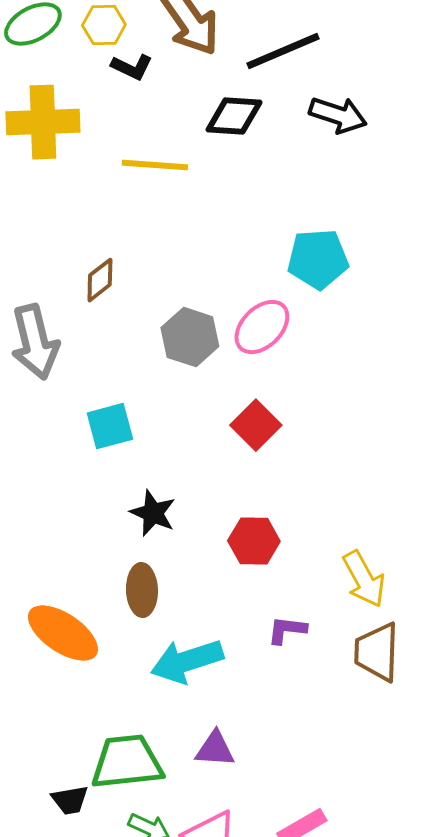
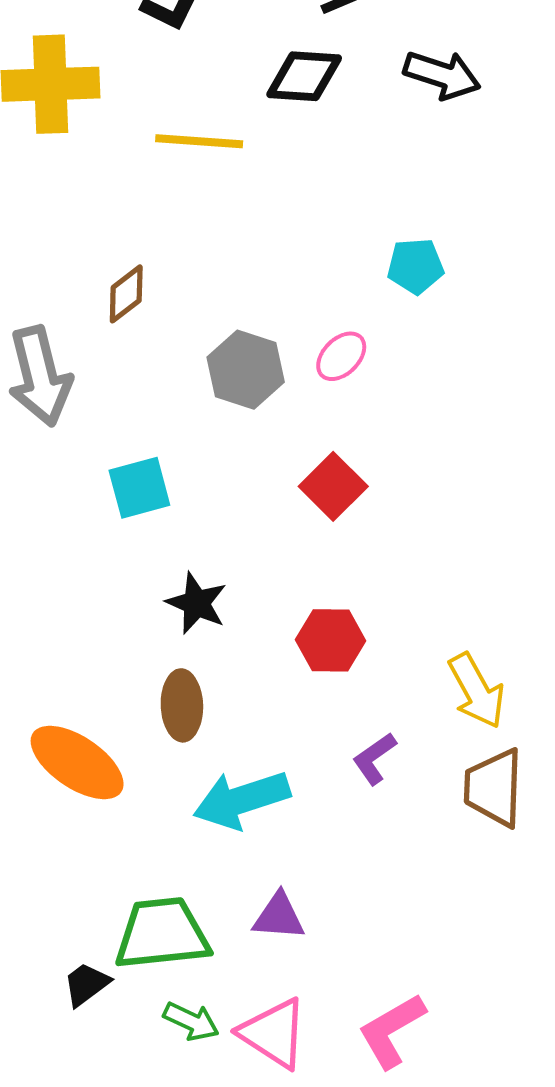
cyan pentagon: (318, 259) -> (416, 266), size x0.7
pink ellipse: (262, 327) -> (341, 356), size x0.7
purple L-shape: (287, 630) -> (374, 759), turned -42
black trapezoid: (70, 800) -> (86, 984), turned 153

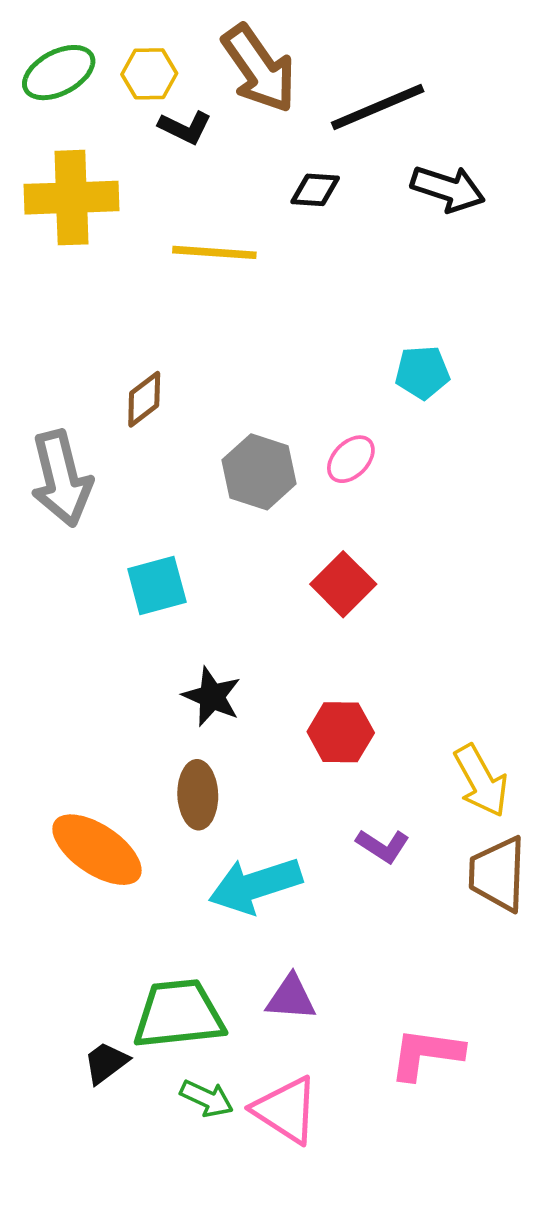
black diamond: (304, 76) -> (315, 190), size x0.7
purple L-shape: (374, 759) -> (383, 846), turned -112
pink L-shape: (392, 1031) -> (426, 1054), moved, turned 38

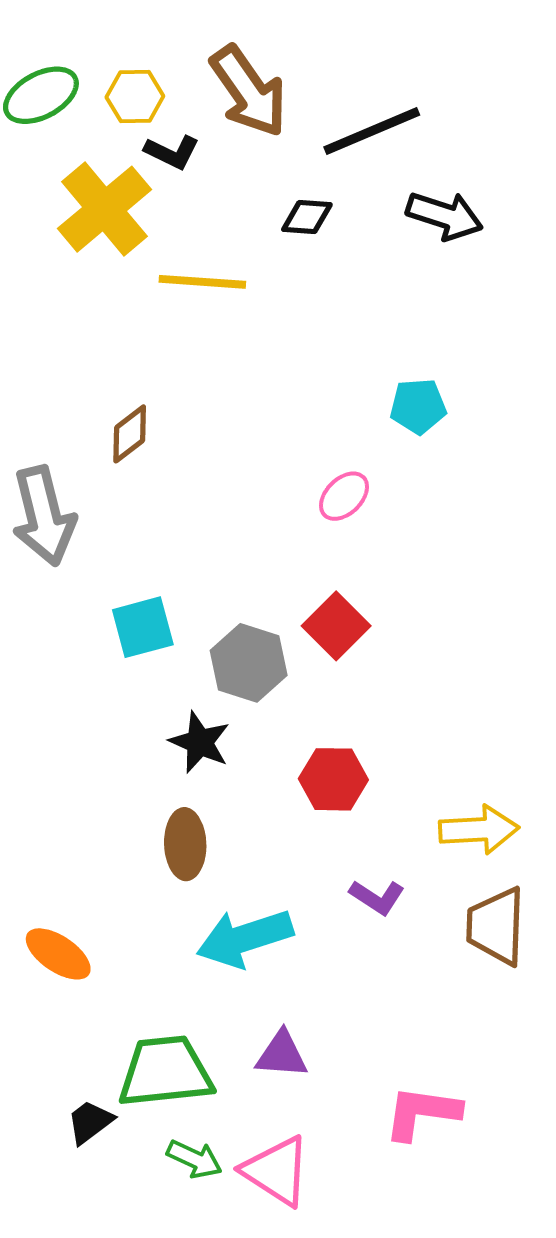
yellow cross: (71, 198) -> (104, 209), moved, turned -38
gray hexagon: (259, 472) -> (249, 663), moved
yellow arrow: (481, 781) -> (479, 830), turned -64
orange ellipse: (97, 850) -> (58, 954), moved, size x0.7

